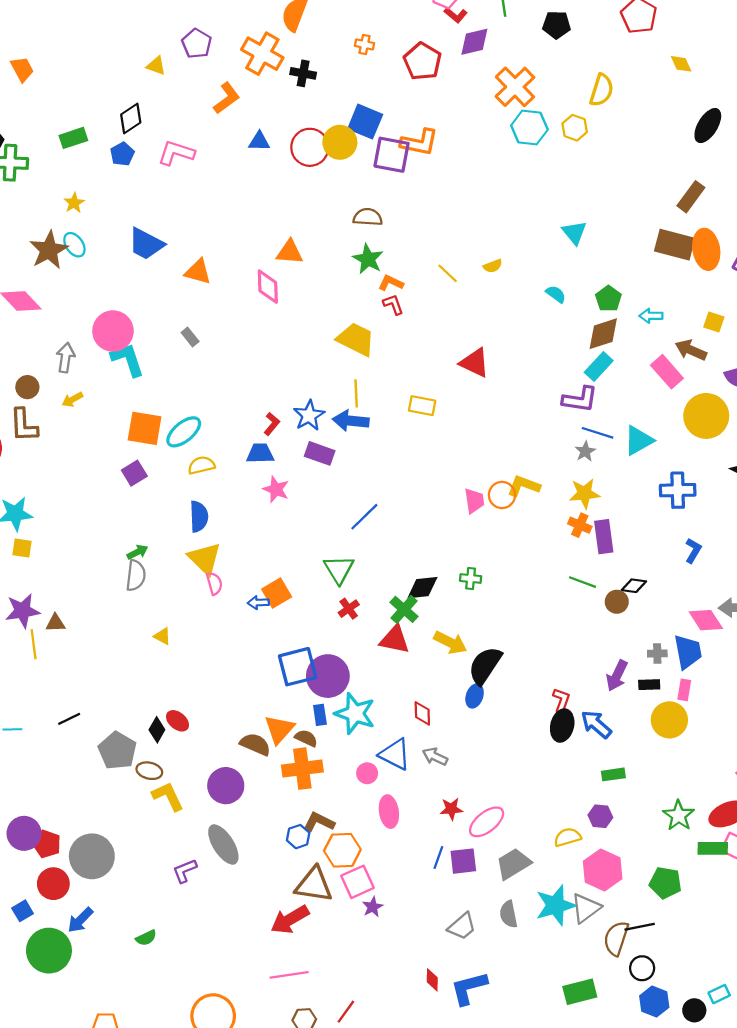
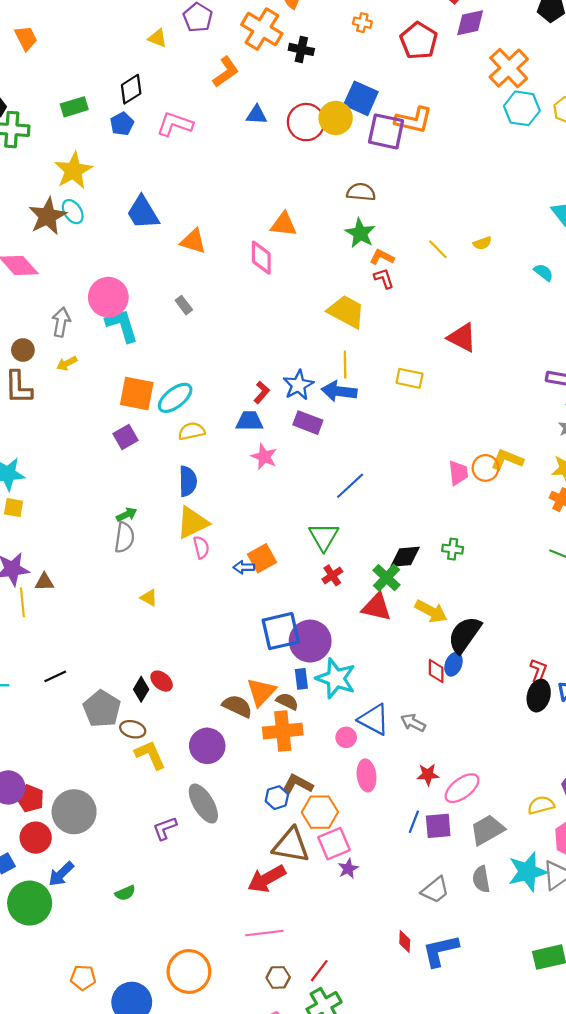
yellow star: (74, 203) -> (73, 171), size x1.8
blue trapezoid: (146, 244) -> (143, 213), turned 30
yellow triangle: (205, 559) -> (192, 523), turned 48
red diamond: (422, 713) -> (436, 671), moved

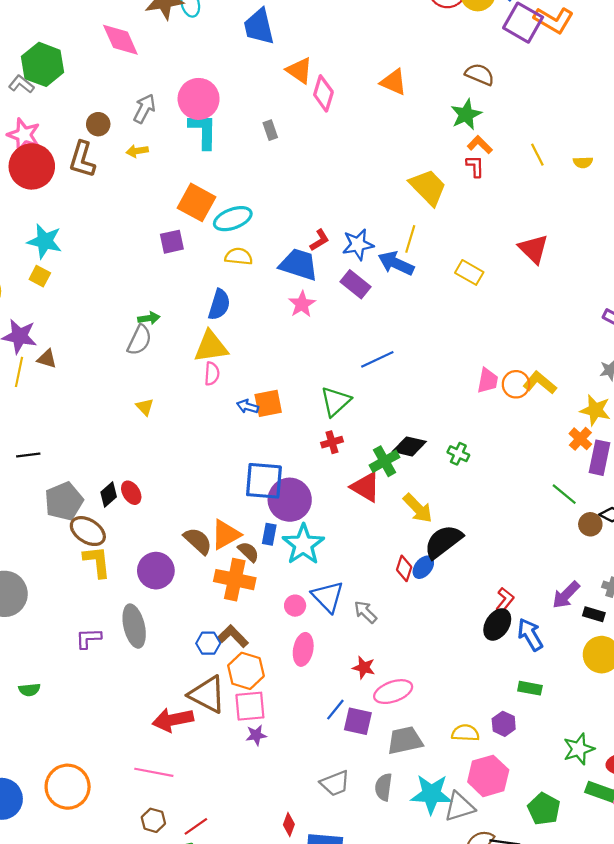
pink diamond: (261, 258) -> (323, 93), moved
blue trapezoid: (249, 421) -> (299, 265), size x1.4
brown ellipse: (133, 729) -> (88, 531), size x1.4

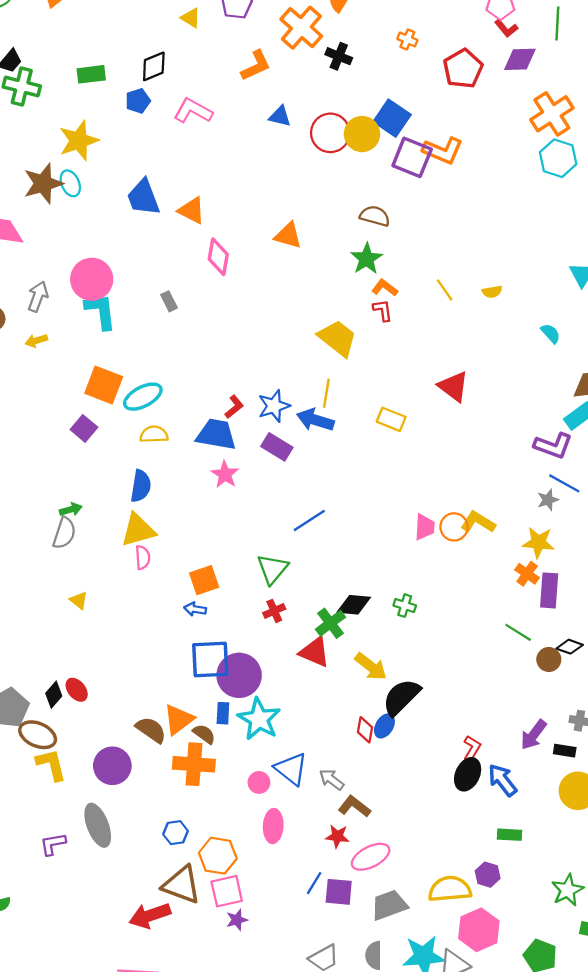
orange triangle: (299, 70) -> (192, 210), moved
purple square: (172, 242) -> (84, 428), turned -30
blue arrow: (248, 407) -> (195, 609), moved
brown L-shape: (233, 636) -> (354, 806), moved
yellow semicircle: (465, 733) -> (450, 889), size x1.5

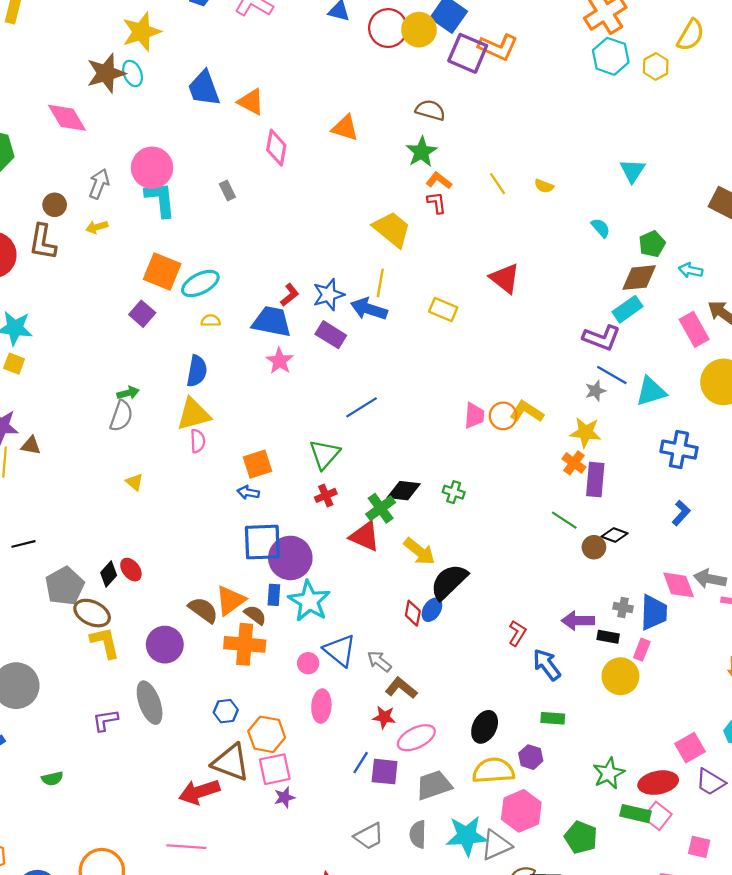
yellow semicircle: (492, 292) -> (544, 186), turned 30
yellow semicircle: (154, 434) -> (211, 321), size x0.7
purple arrow: (534, 735) -> (578, 621), turned 52
black ellipse: (468, 774) -> (485, 727), moved

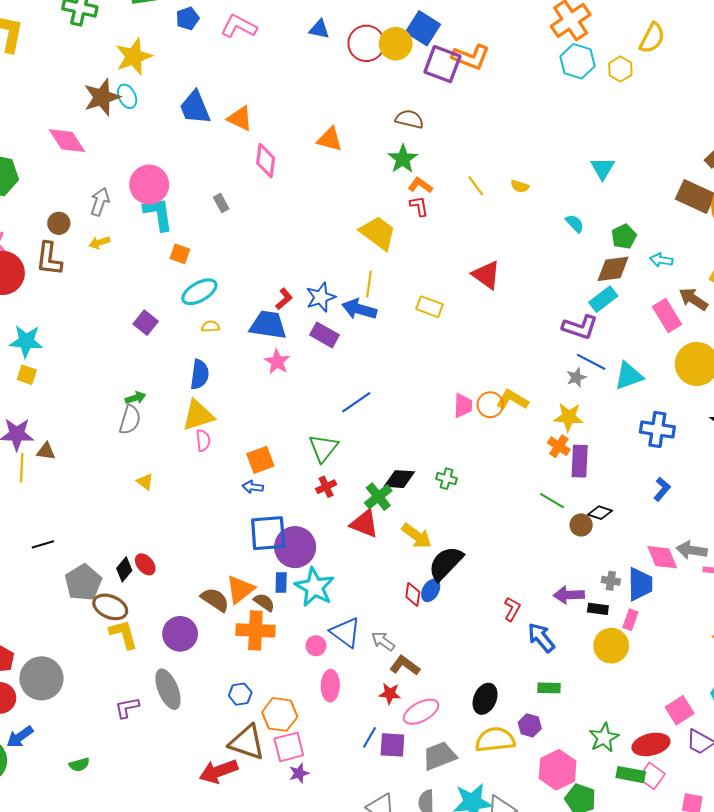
orange square: (162, 271) -> (180, 254), moved, size x0.6
pink hexagon: (521, 811) -> (558, 770), moved

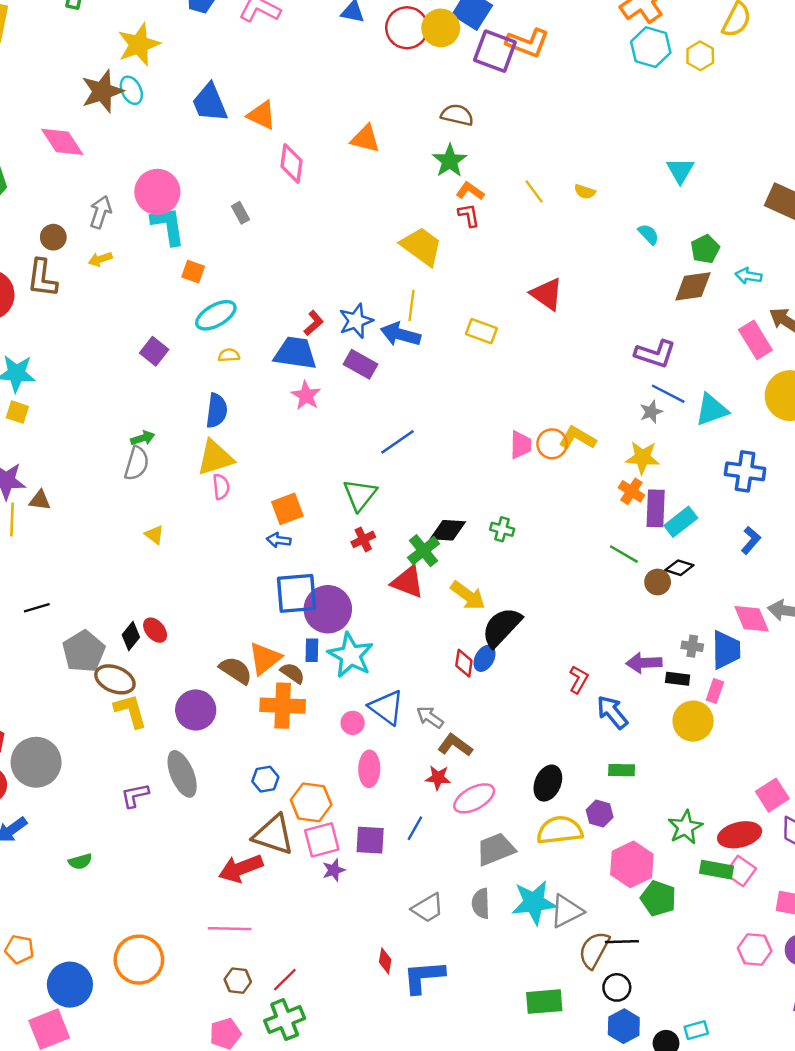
cyan rectangle: (603, 299) -> (681, 522), moved
purple square: (392, 745) -> (370, 840), moved

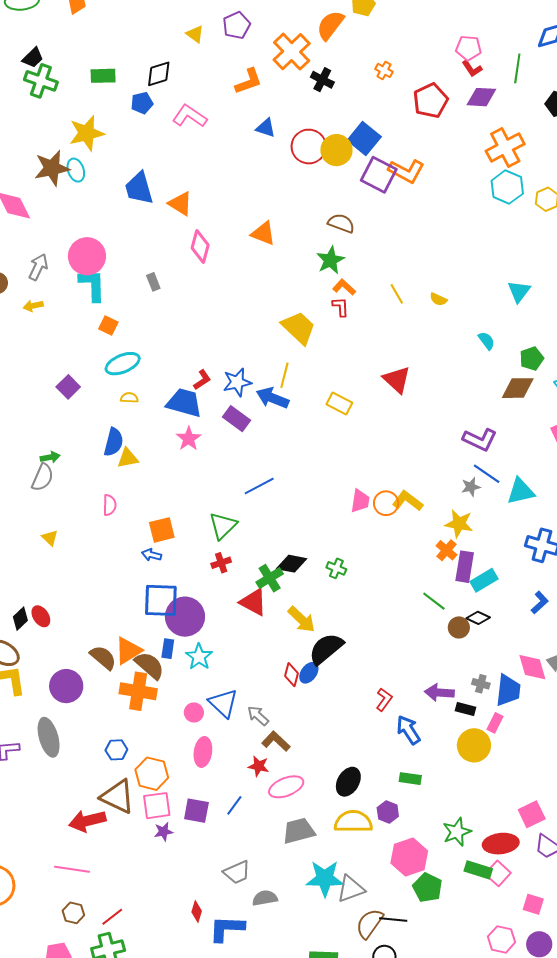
yellow triangle: (215, 458) -> (128, 458), moved, size x0.7
cyan star: (351, 655) -> (199, 657), size x0.7
brown semicircle: (292, 673) -> (149, 665), size x1.5
gray semicircle: (481, 903) -> (265, 898), moved, turned 75

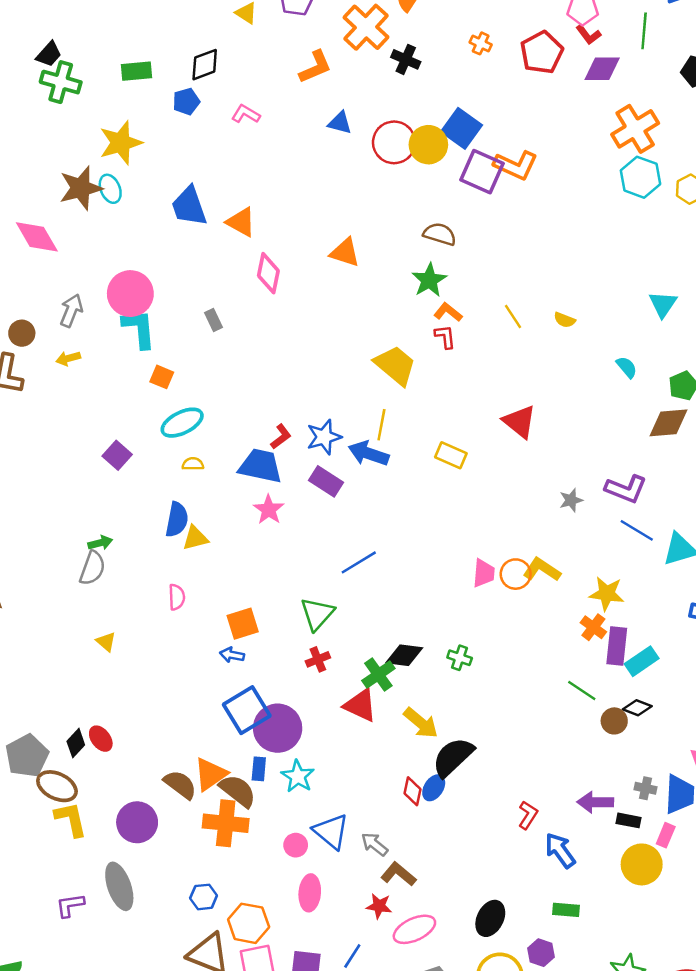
red pentagon: (431, 101) -> (542, 52), moved
pink L-shape: (190, 116) -> (246, 114), size x0.7
gray star: (471, 487) -> (571, 500), moved
blue square: (161, 600) -> (247, 710), turned -30

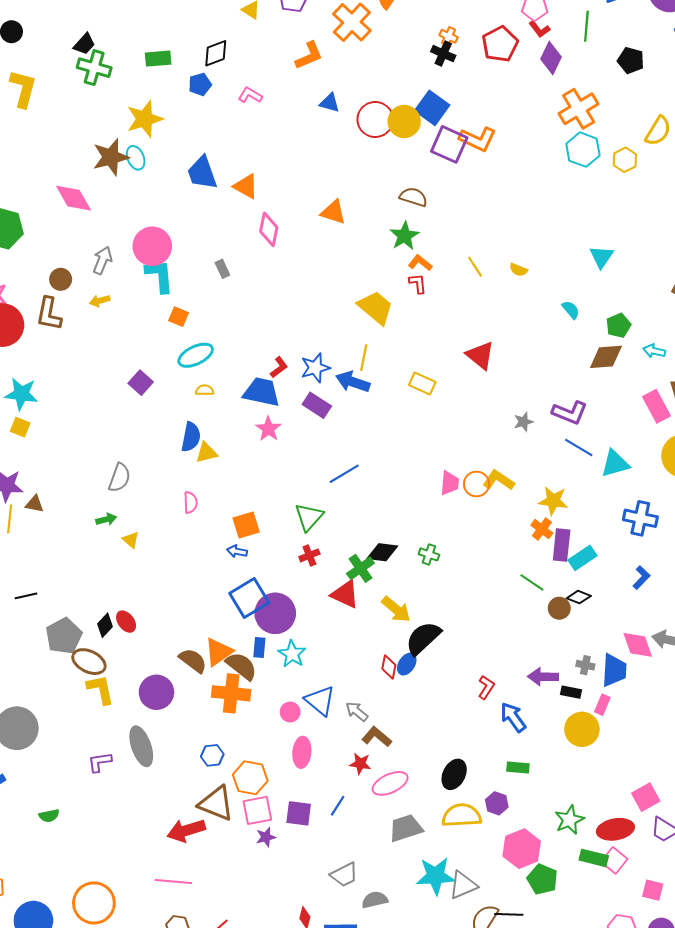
black cross: (406, 59) -> (443, 54), moved
purple diamond: (602, 69) -> (551, 58), turned -64
green arrow: (100, 543) -> (106, 519), moved

